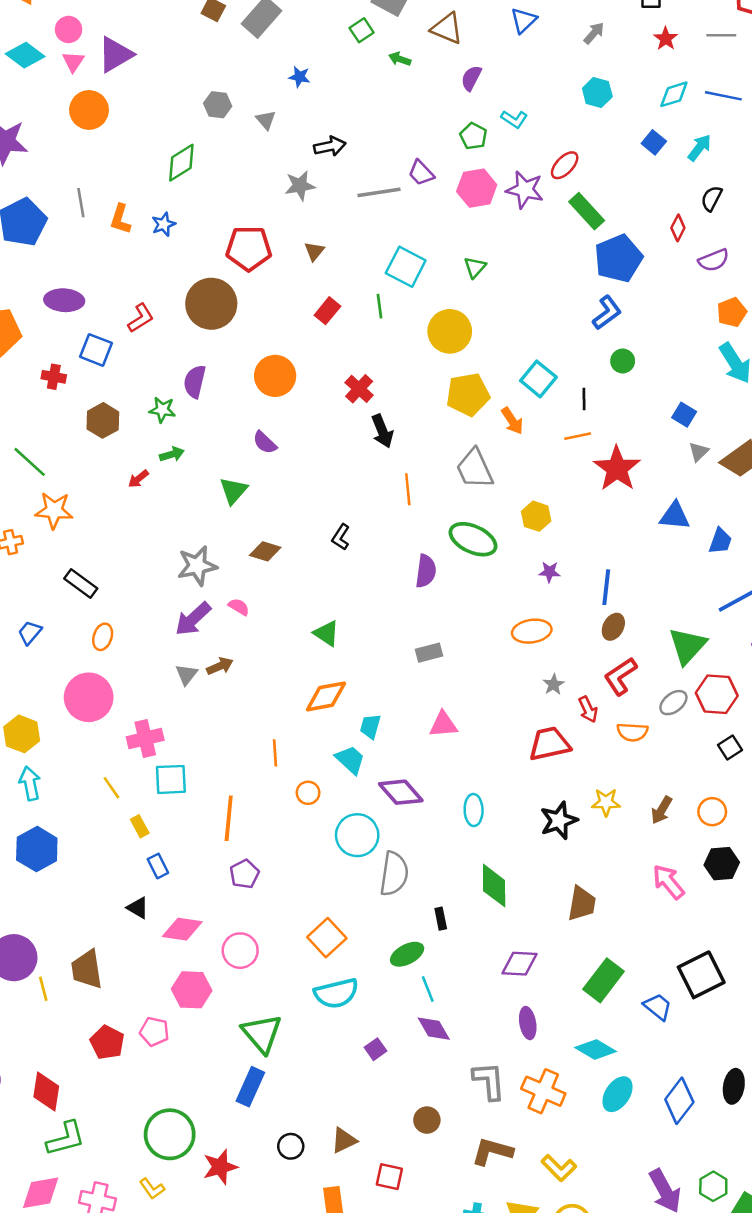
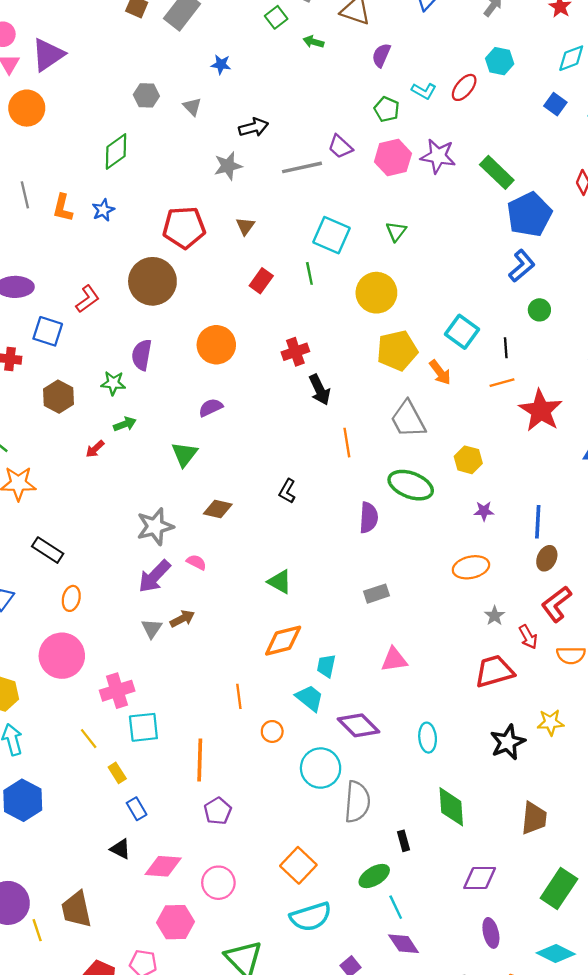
red ellipse: (565, 165) -> (464, 87), moved
red cross: (359, 389) -> (295, 352), turned 32
purple semicircle: (265, 443) -> (211, 408), turned 115

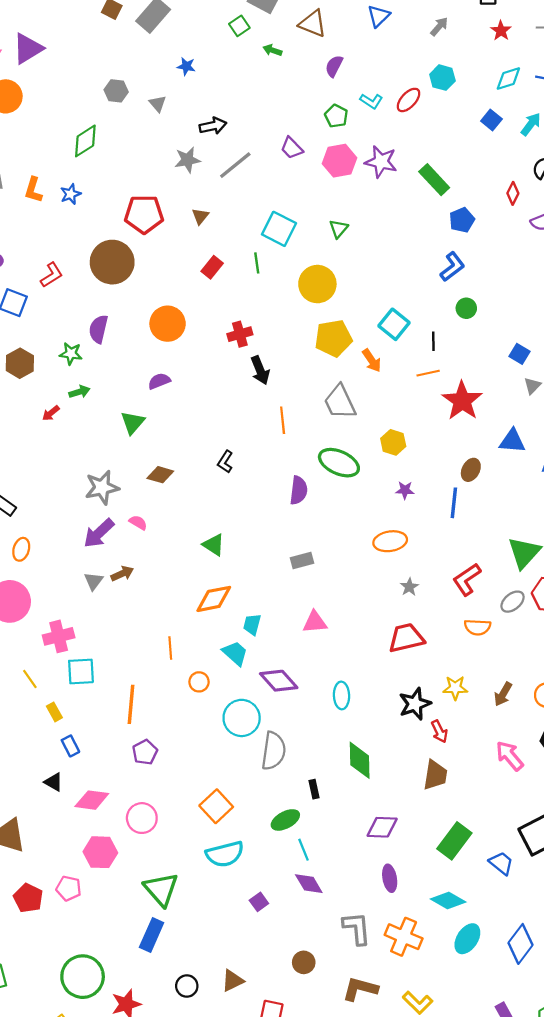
gray line: (302, 167) -> (235, 165), moved, turned -30
blue pentagon: (529, 214) -> (462, 220), size x0.6
brown ellipse: (547, 558) -> (471, 470), moved
red arrow: (528, 637) -> (439, 731), moved

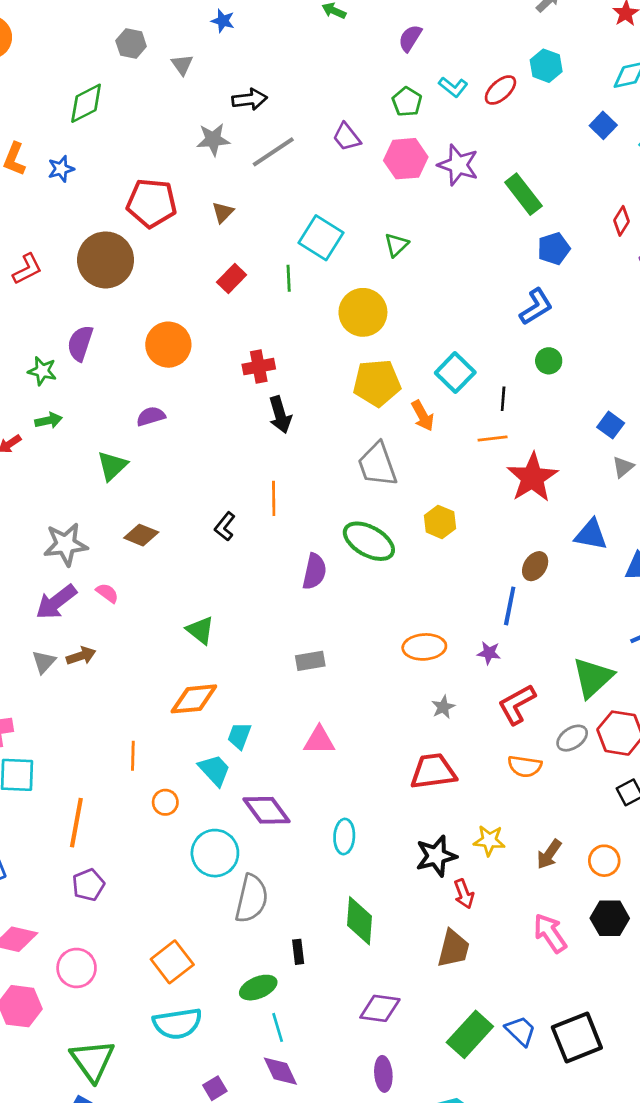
orange line: (283, 420) -> (274, 498), moved
purple star: (405, 490) -> (489, 653), moved
blue trapezoid: (501, 863) -> (521, 1031), moved

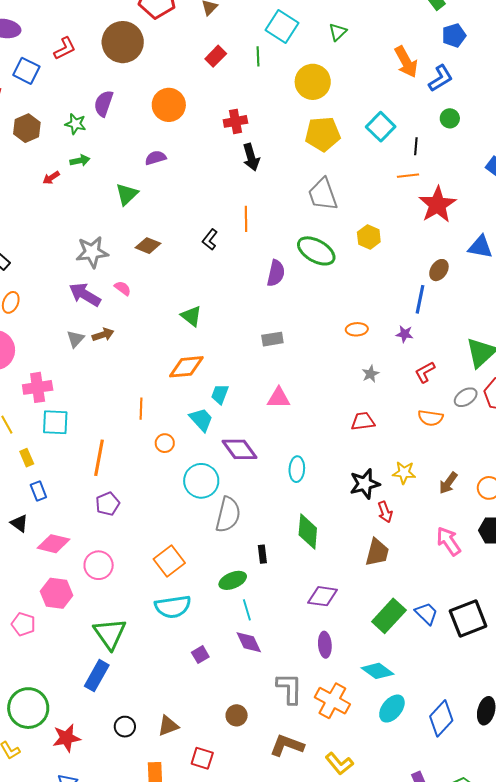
orange arrow: (423, 416) -> (406, 62), moved, size x1.4
purple arrow: (56, 602) -> (85, 295), turned 68
orange ellipse: (424, 647) -> (357, 329), size x0.7
red L-shape: (517, 704) -> (425, 372), size x0.7
red trapezoid: (433, 771) -> (363, 421), size x0.7

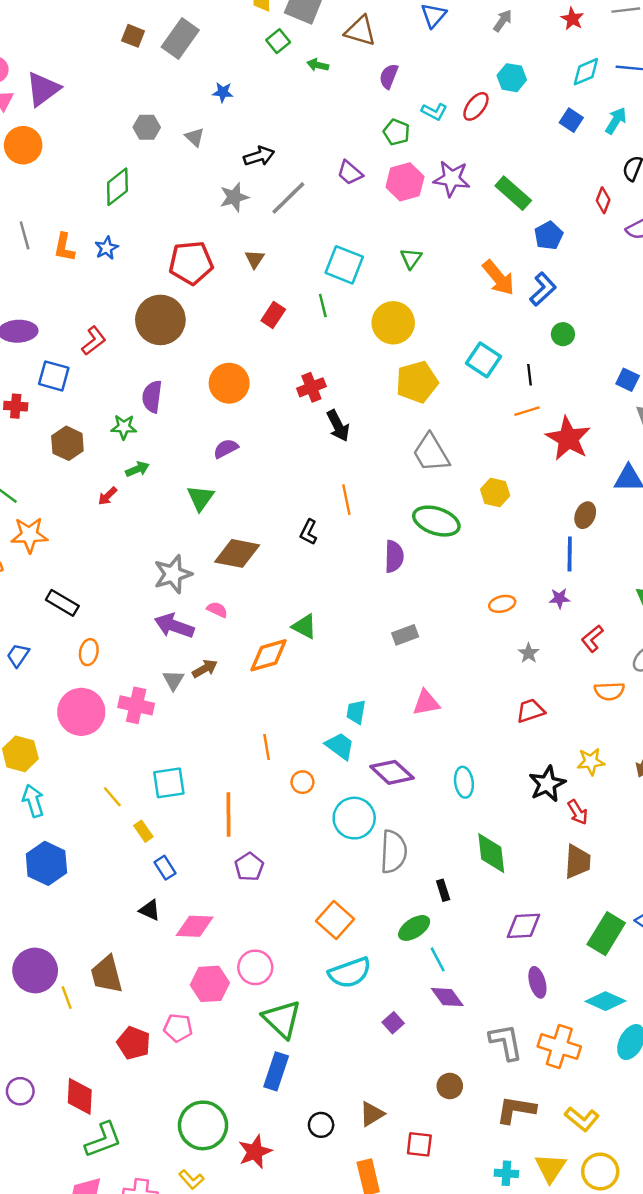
brown diamond: (148, 246) -> (237, 553), size x1.5
orange diamond: (186, 367) -> (269, 655), moved
pink cross: (38, 387) -> (136, 705), moved, turned 32
pink circle: (99, 565) -> (255, 967), moved

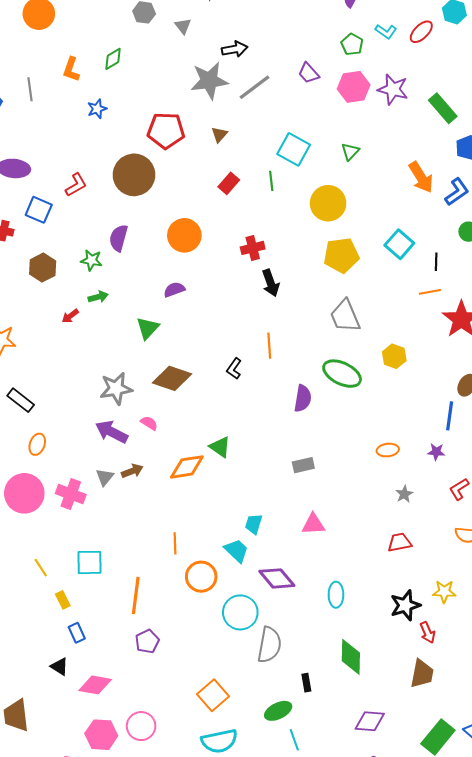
green diamond: (117, 187) -> (113, 59), size x0.7
gray star: (234, 197) -> (209, 81), size x1.5
orange L-shape: (64, 247) -> (71, 69), moved
orange circle: (302, 782) -> (201, 577), size x1.6

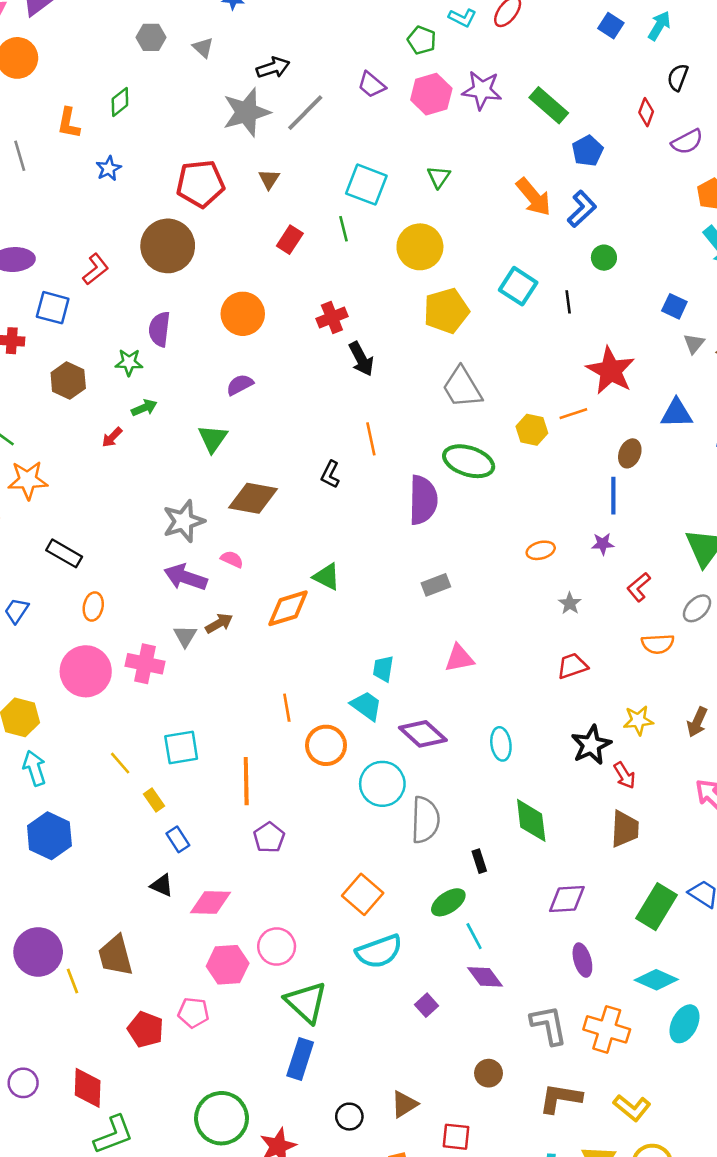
orange line: (430, 292) -> (573, 414), moved
purple semicircle: (303, 398) -> (423, 500), size x1.4

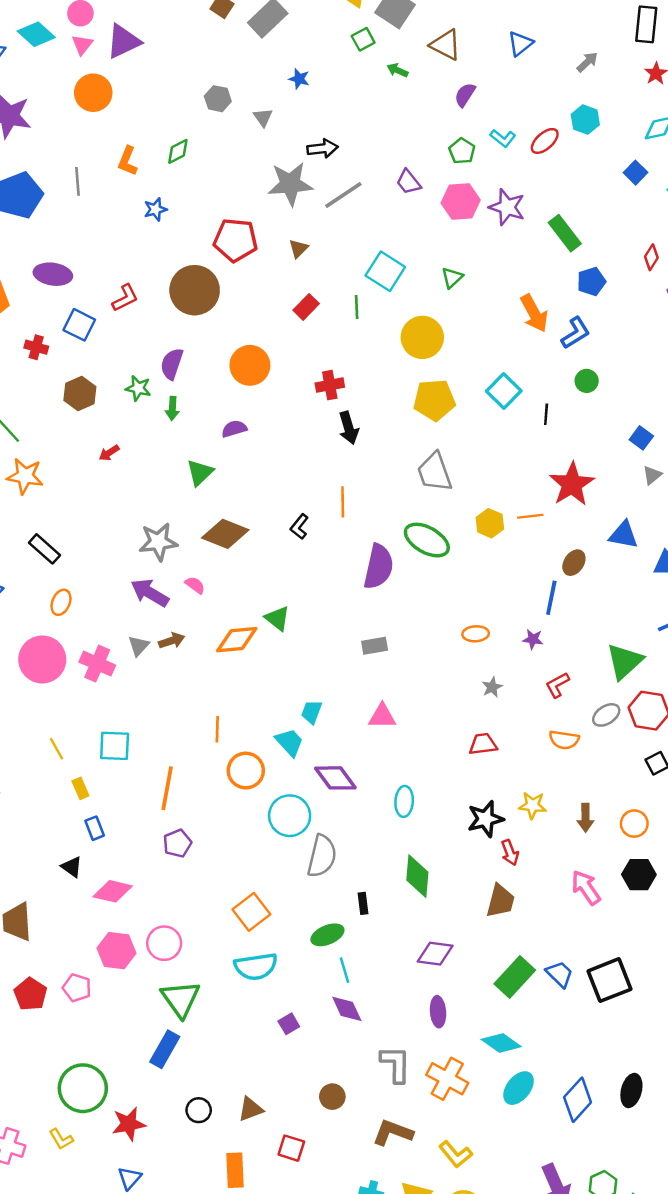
green arrow: (144, 408) -> (172, 408), moved, turned 105
brown arrow: (697, 722) -> (585, 818), turned -36

